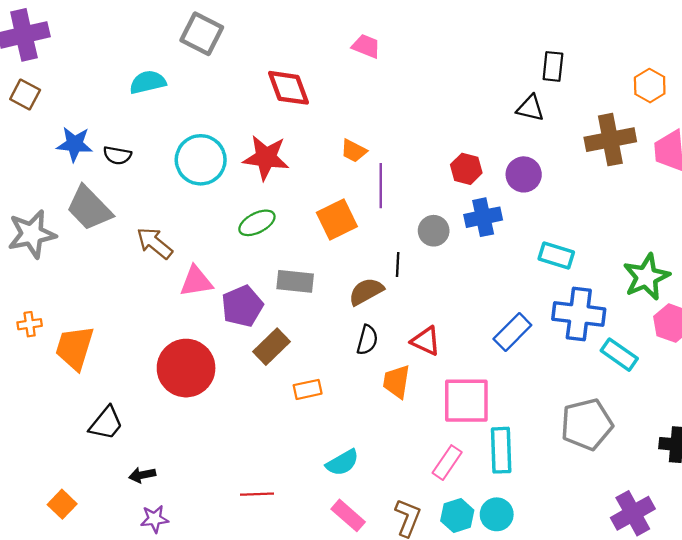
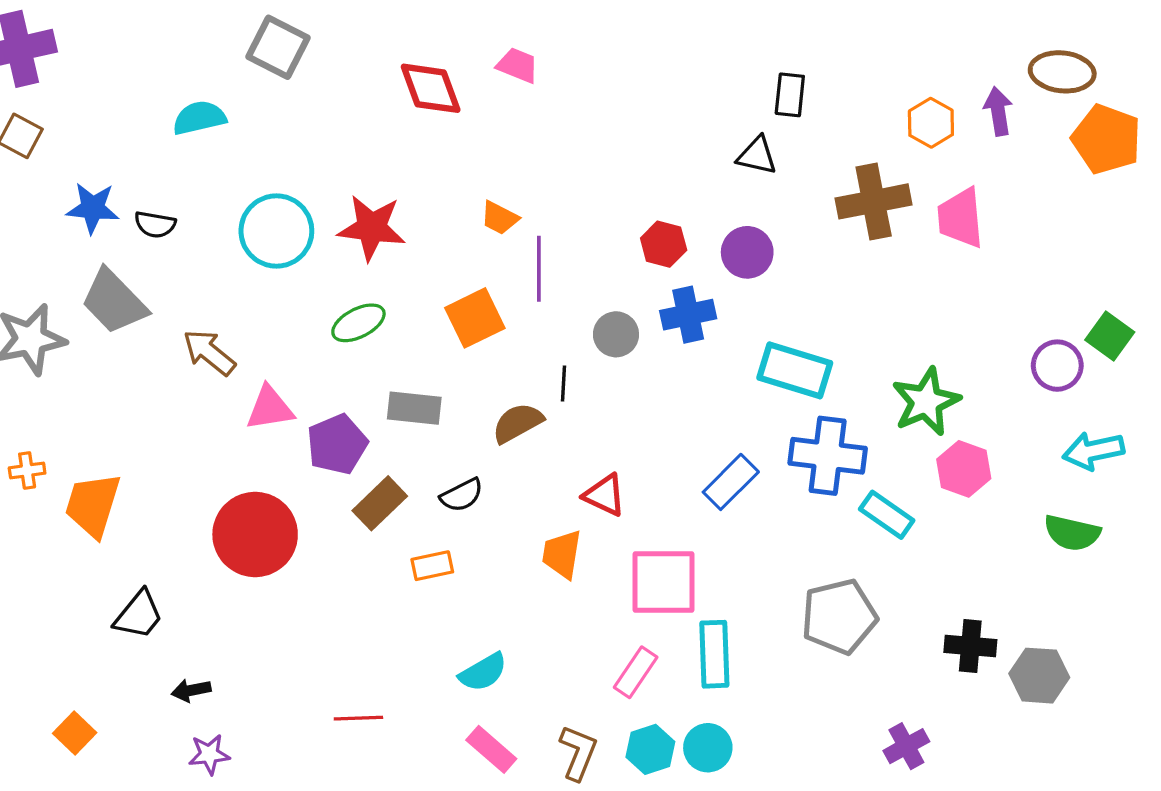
red diamond: (288, 88) -> (431, 88), moved
cyan rectangle: (556, 255) -> (795, 370), size x1.4
black semicircle: (367, 340) -> (462, 495), moved, turned 48
purple cross: (633, 513) -> (906, 746), size x0.7

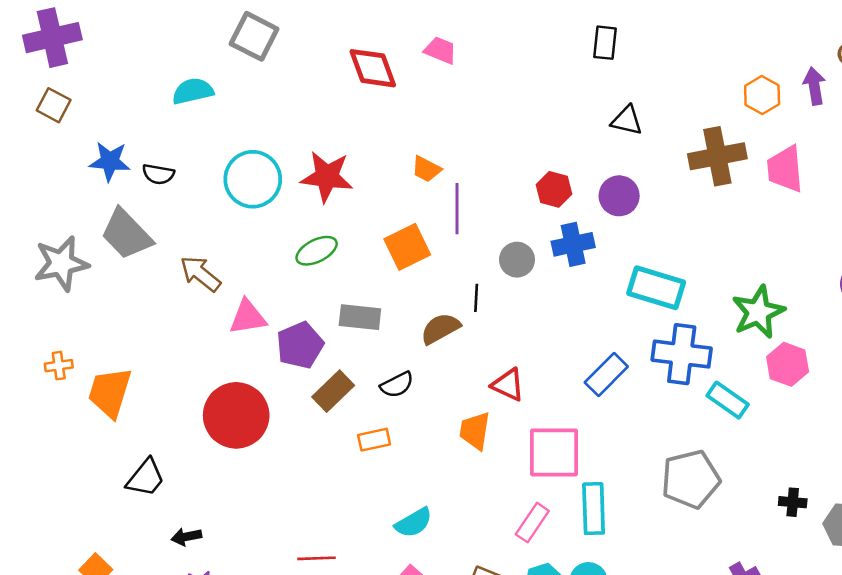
black rectangle: (790, 95) -> (605, 43), moved
black cross: (970, 646) -> (793, 502), size x0.7

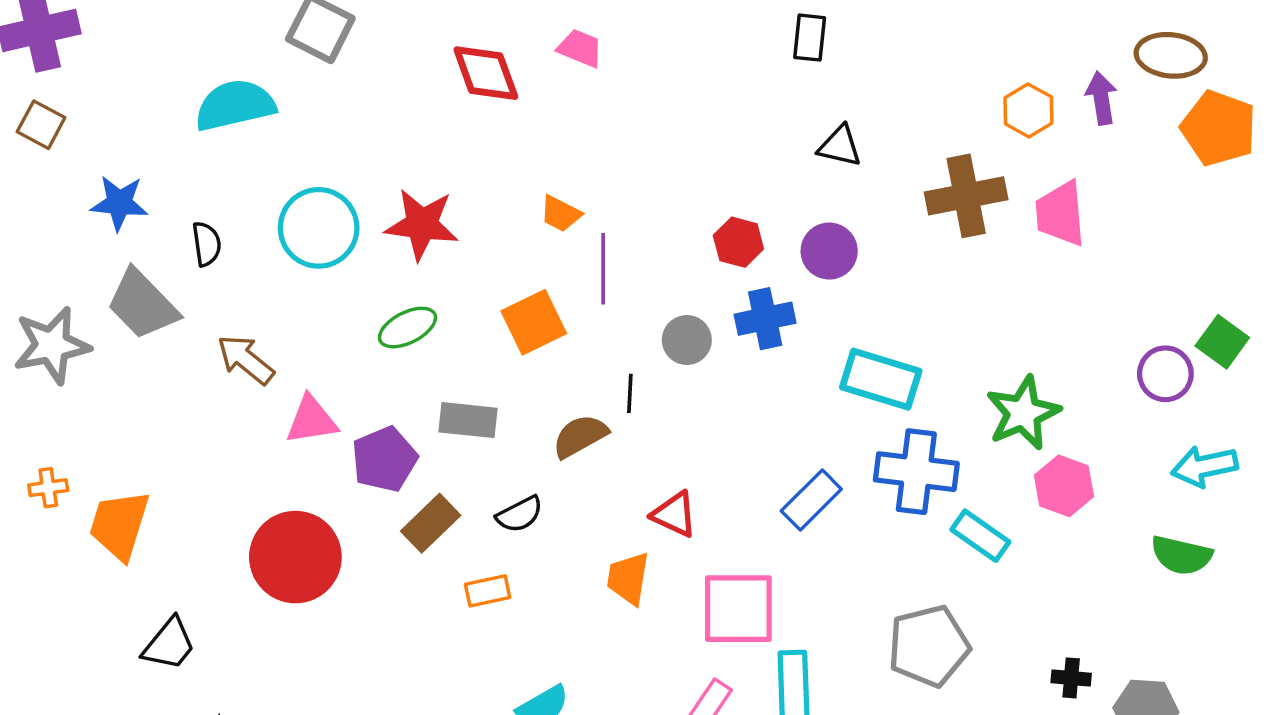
cyan semicircle: (193, 91) -> (235, 105), size x1.4
black semicircle: (158, 174) -> (206, 244), moved, turned -108

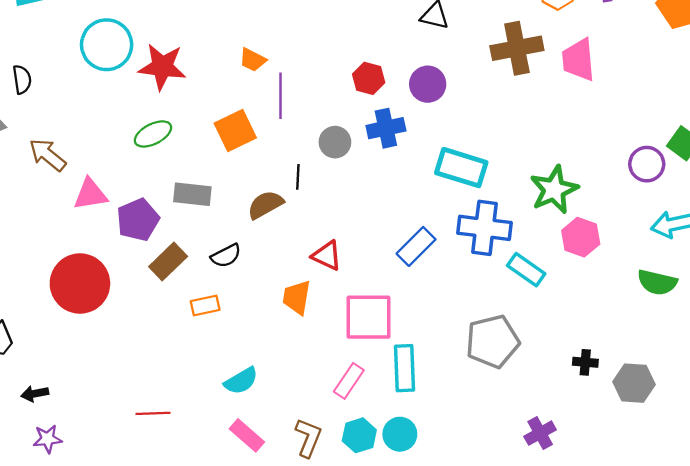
cyan circle: (319, 228) -> (107, 45), moved

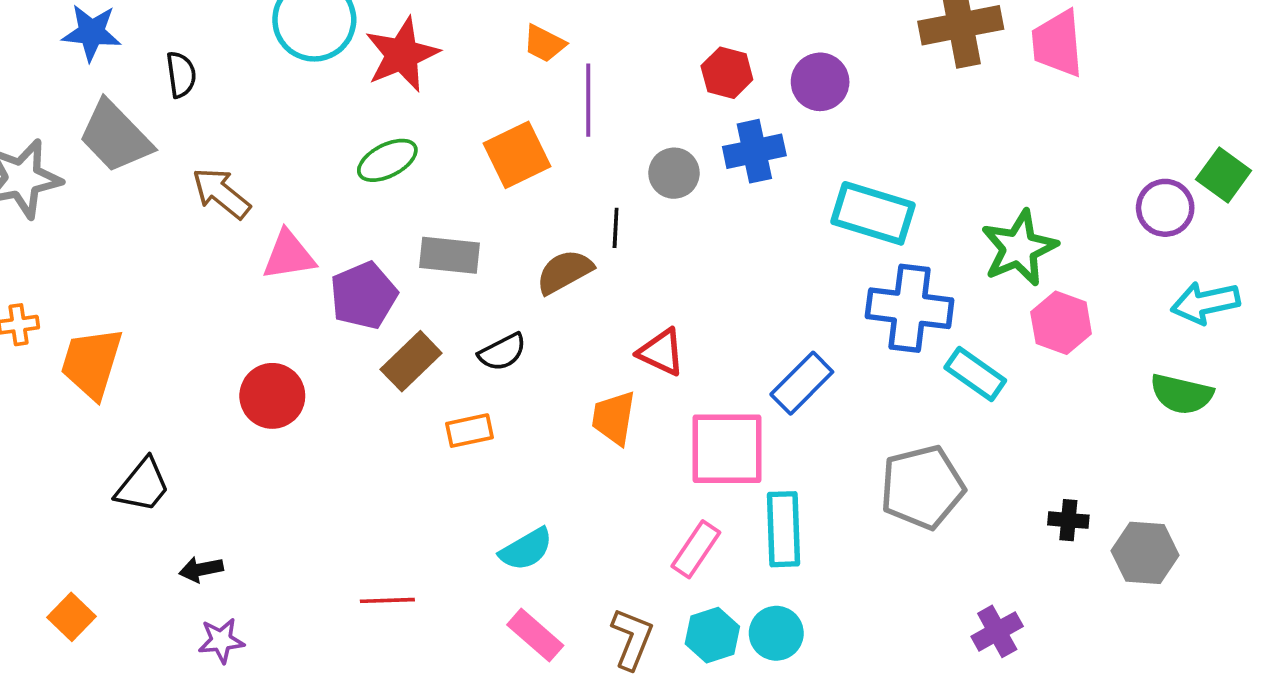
red star: (162, 67) -> (402, 54), turned -30
blue rectangle: (416, 246) -> (802, 383), moved
red circle: (80, 284) -> (272, 396), size x0.7

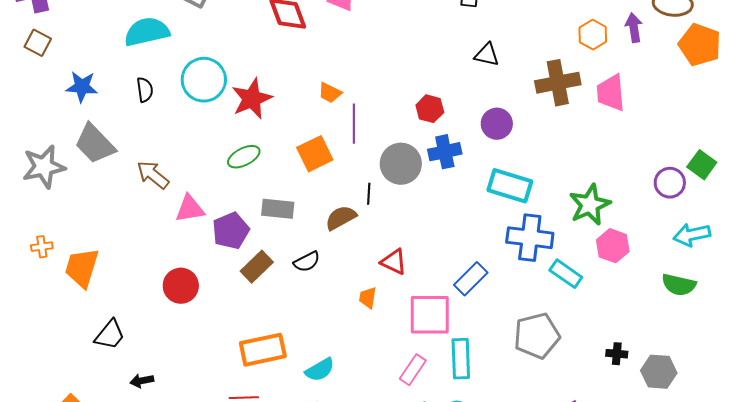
black semicircle: (181, 75) -> (145, 90), moved
purple circle: (820, 82) -> (497, 124), moved
gray circle: (674, 173) -> (401, 164), size x1.5
orange trapezoid: (614, 418) -> (368, 298), size x0.7
orange rectangle: (469, 431) -> (263, 350), moved, size x1.8

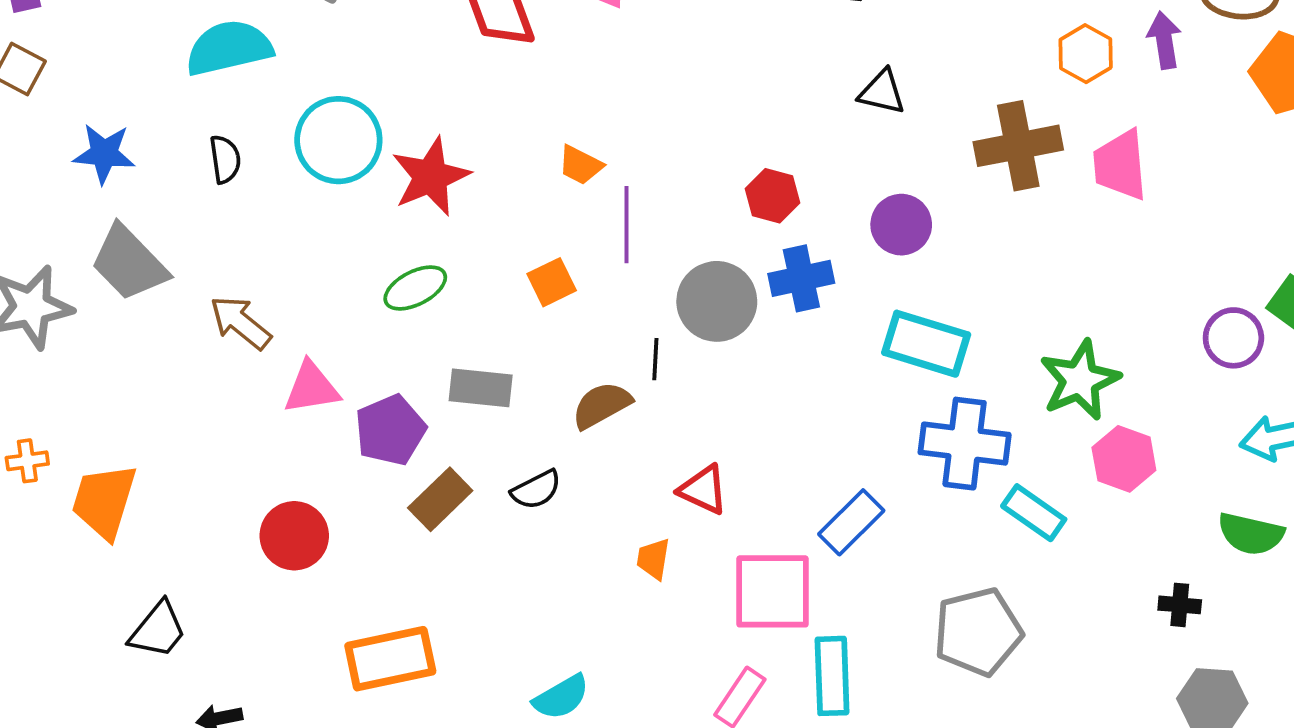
orange square: (315, 154) -> (552, 282), size x0.7
orange rectangle: (263, 350) -> (390, 659), moved
black cross: (617, 354) -> (1180, 605), moved

